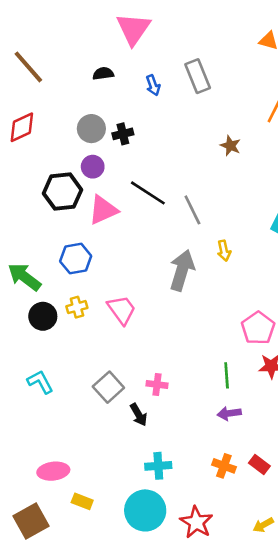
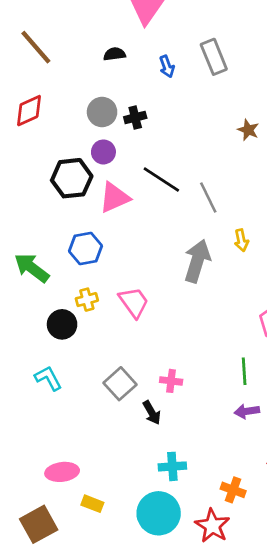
black circle: (43, 316) -> (62, 324), moved
orange cross: (224, 466) -> (233, 490), moved

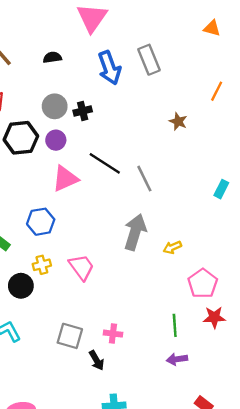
black semicircle: (114, 54) -> (52, 57), moved
blue arrow: (167, 66) -> (109, 68), size x1.8
black hexagon: (72, 178) -> (21, 138), moved
yellow arrow: (241, 240) -> (172, 247), moved, turned 78
gray square: (120, 384) -> (70, 336), turned -32

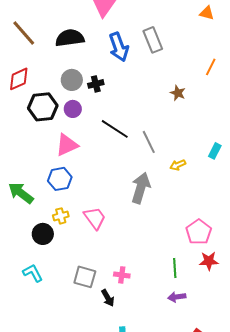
black semicircle: (52, 57) -> (70, 38), size x1.8
pink triangle: (65, 179) -> (67, 145), moved
yellow arrow: (172, 247) -> (178, 165), moved

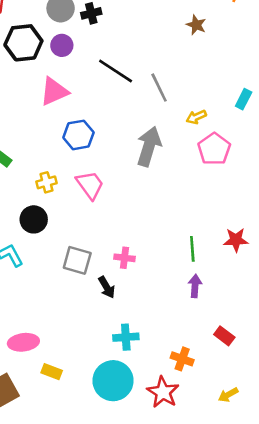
blue hexagon: (60, 179) -> (78, 135), moved
pink pentagon: (199, 232) -> (214, 149), moved
black circle: (43, 234) -> (34, 219), moved
purple arrow: (177, 297) -> (195, 286), turned 102

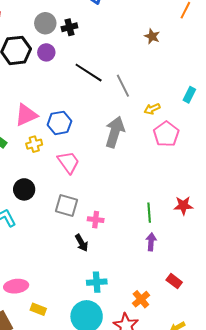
pink triangle: (54, 91) -> (26, 115), moved
yellow cross: (46, 182) -> (34, 144), moved
gray square: (77, 260) -> (66, 206), moved
orange cross: (182, 359) -> (141, 299), turned 30

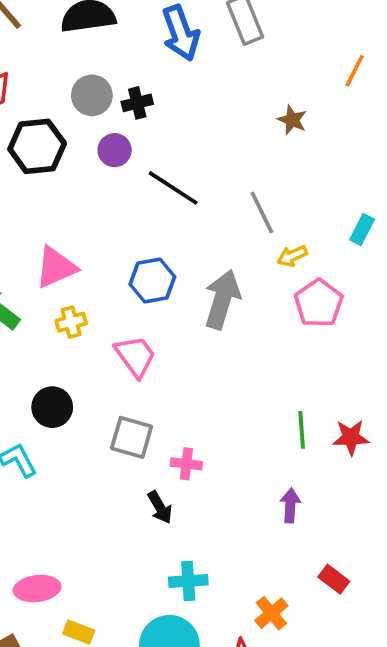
purple circle: (46, 52) -> (115, 150), moved
gray line: (123, 86) -> (262, 212), moved
blue hexagon: (59, 123) -> (152, 281), moved
green line: (149, 213) -> (302, 430), moved

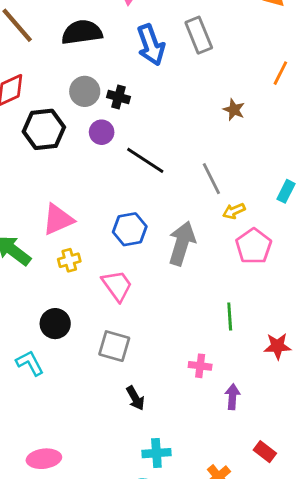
black cross: (137, 103) -> (118, 97), turned 30
green line: (302, 430) -> (230, 317), moved
pink cross: (186, 464) -> (200, 366), moved

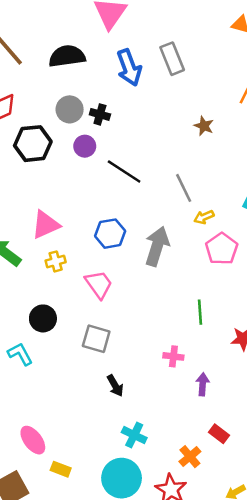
red rectangle: (265, 452) -> (219, 434), moved
cyan cross: (156, 453) -> (134, 435), turned 30
pink ellipse: (44, 459) -> (33, 440), turned 60

